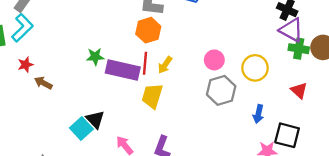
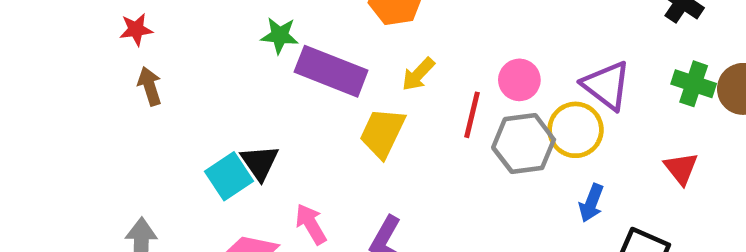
purple triangle: (291, 30) -> (606, 85), moved
red line: (145, 63) -> (472, 115), moved
yellow circle: (255, 68) -> (575, 130), moved
brown arrow: (43, 83) -> (150, 86), moved, turned 36

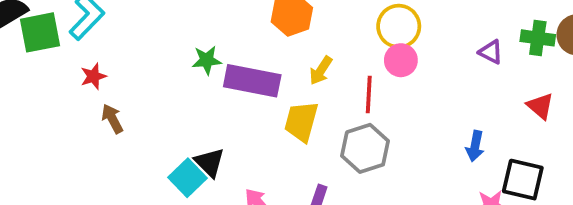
purple triangle: (606, 85) -> (491, 52), moved, size x0.6
yellow circle: (575, 130) -> (399, 26), moved
gray hexagon: (524, 144) -> (365, 148), moved

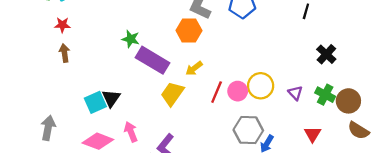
yellow circle: (399, 26) -> (261, 86), moved
pink circle: (401, 60) -> (238, 91), moved
gray hexagon: (365, 148) -> (248, 130), moved

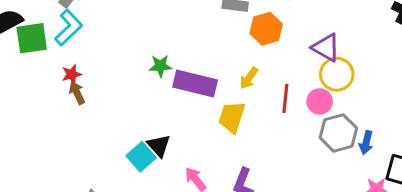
orange hexagon: (189, 30) -> (266, 29), moved
brown arrow: (64, 53) -> (77, 93), moved
pink circle: (238, 91) -> (320, 101), moved
purple triangle: (295, 93) -> (326, 48), moved, size x1.5

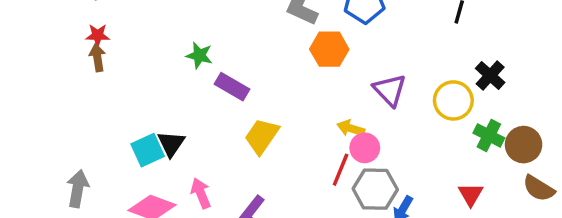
yellow circle: (337, 74) -> (453, 100), moved
yellow arrow: (249, 78) -> (351, 128), moved, turned 55
purple rectangle: (195, 84) -> (232, 87), size x0.7
red line: (285, 98) -> (341, 170), moved

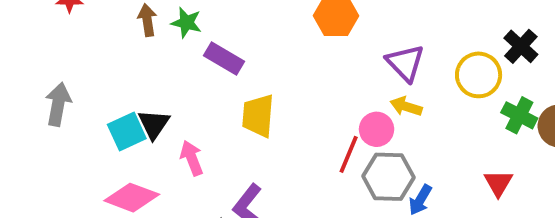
brown arrow: (97, 58) -> (147, 20), moved
yellow arrow: (351, 128) -> (406, 106), moved
yellow trapezoid: (262, 136) -> (258, 116), turned -30
gray arrow: (78, 189) -> (58, 104), moved
pink arrow: (201, 193) -> (192, 158), moved

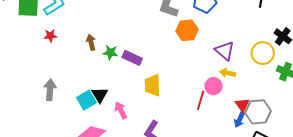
green star: (186, 23) -> (110, 53), moved
gray hexagon: (388, 177) -> (258, 112), moved
red triangle: (498, 183) -> (242, 105), moved

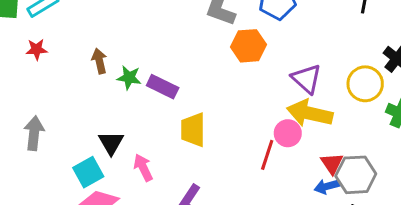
yellow arrow: (227, 73) -> (310, 113), size x1.8
cyan square: (86, 100) -> (88, 172), moved
blue arrow: (239, 120) -> (327, 186), turned 49

